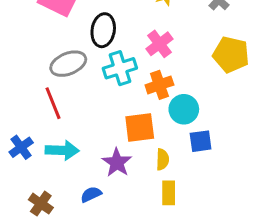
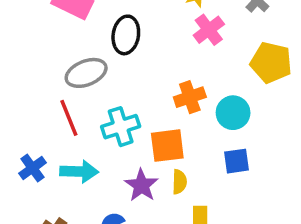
pink cross: (159, 44) -> (209, 30), moved
cyan cross: (120, 68) -> (121, 127), moved
cyan circle: (184, 109) -> (233, 113), moved
yellow semicircle: (163, 159) -> (179, 182), moved

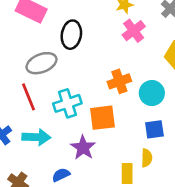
yellow semicircle: (179, 182) -> (147, 158), moved

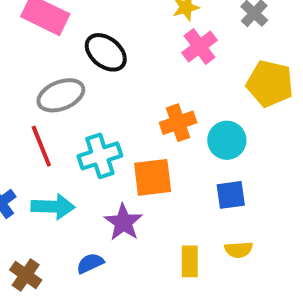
black ellipse: (71, 35) -> (106, 52), turned -60
yellow semicircle: (147, 158) -> (239, 250), moved, turned 84

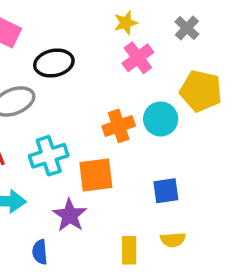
black ellipse: (106, 52) -> (54, 63), turned -51
cyan circle: (227, 140) -> (161, 119), moved
blue semicircle: (90, 263) -> (40, 252), turned -70

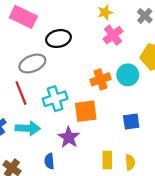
yellow semicircle: (173, 240) -> (130, 162), moved, turned -91

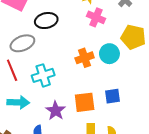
pink cross: (113, 35) -> (96, 17), turned -30
orange square: (86, 111) -> (85, 102), moved

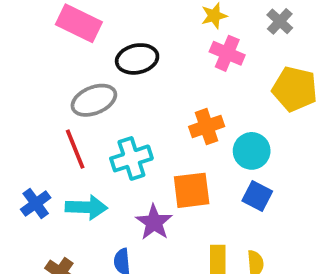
cyan circle: (109, 54) -> (252, 151), moved
blue square: (113, 96) -> (257, 196), turned 35
orange square: (85, 102) -> (192, 190), moved

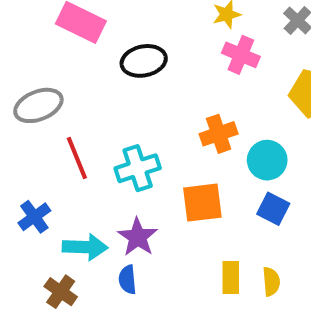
gray ellipse: (94, 100) -> (38, 105), moved
cyan arrow: (86, 207) -> (85, 247), moved
purple star: (154, 222) -> (138, 237), moved

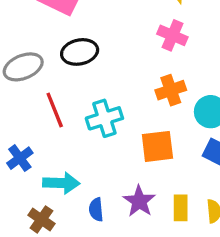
pink cross: (241, 55) -> (172, 35), moved
black ellipse: (144, 61) -> (80, 52), moved
purple star: (138, 237) -> (139, 201), moved

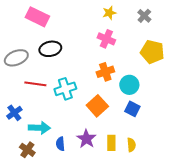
red line: (55, 110) -> (35, 84), turned -60
orange square: (157, 146) -> (97, 106), turned -35

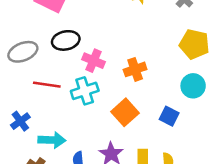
pink cross: (106, 39) -> (93, 61), moved
cyan circle: (129, 85) -> (193, 86), moved

